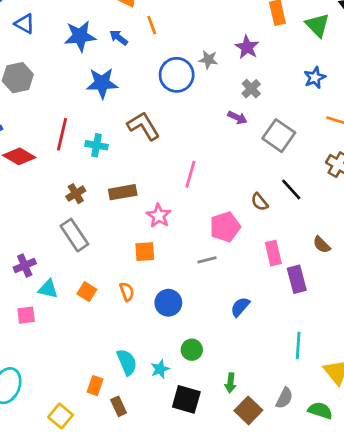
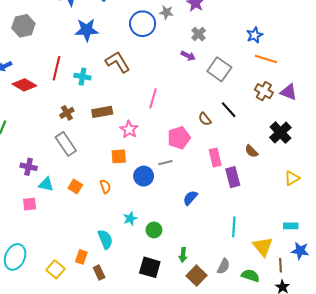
blue star: (315, 78) -> (255, 35), moved
purple cross: (25, 265) -> (29, 167), turned 35
blue circle: (168, 303) -> (144, 176), moved
cyan star: (160, 369) -> (130, 219), moved
yellow square: (61, 416) -> (55, 269), moved

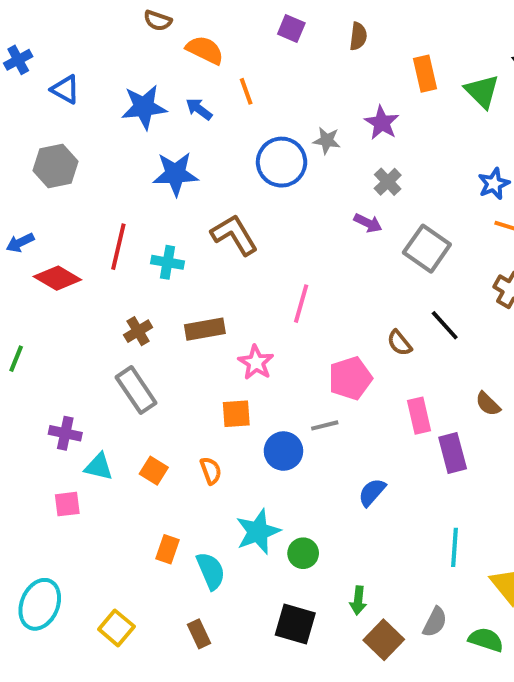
cyan star: (130, 219) -> (258, 532), size x1.6
orange rectangle: (81, 257) -> (168, 549), moved

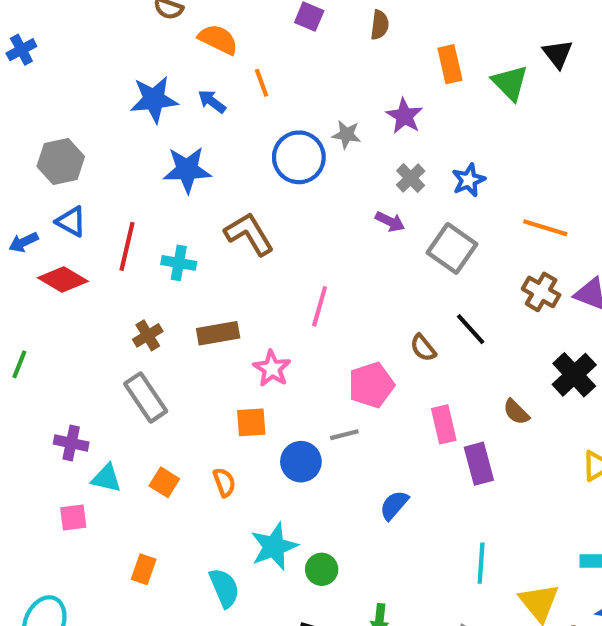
blue triangle: (65, 89) -> (71, 222), moved
blue star: (494, 184) -> (469, 180), moved
orange rectangle: (168, 549) -> (144, 569), moved

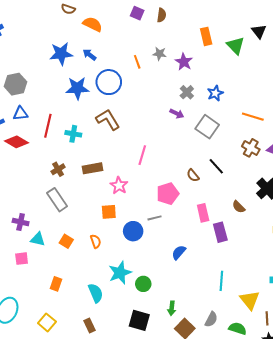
brown semicircle: (380, 25) -> (162, 15), moved
orange line: (262, 83) -> (137, 62), moved
gray star: (346, 135) -> (159, 54), moved
blue circle: (299, 157) -> (109, 82), moved
blue triangle: (71, 222) -> (21, 114), turned -35

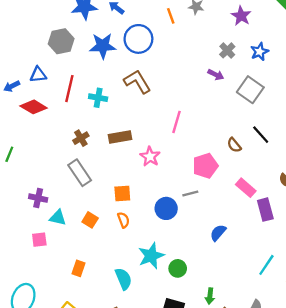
purple star: (184, 62) -> (241, 16), moved
gray hexagon: (15, 84) -> (61, 41), moved
orange square: (109, 212) -> (122, 193), moved
pink rectangle: (203, 213) -> (246, 188), turned -36
cyan line: (221, 281) -> (266, 265), turned 30

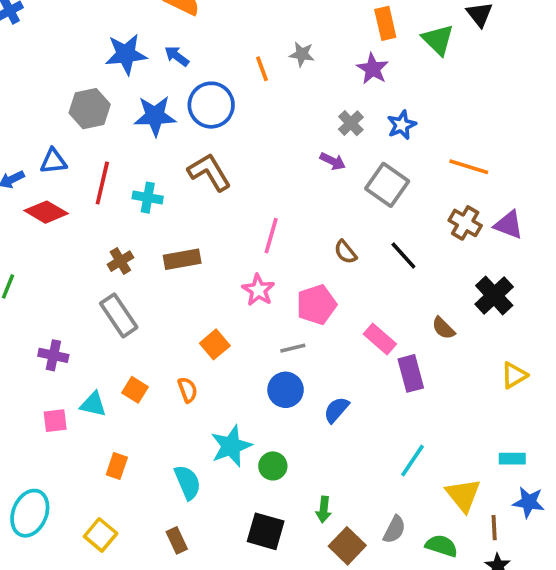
brown semicircle: (234, 145) -> (345, 252), moved
pink star: (150, 157) -> (258, 290), moved
orange square: (122, 193) -> (215, 344), moved, turned -36
blue circle: (166, 208) -> (286, 390), moved
cyan triangle: (58, 218) -> (93, 404), moved

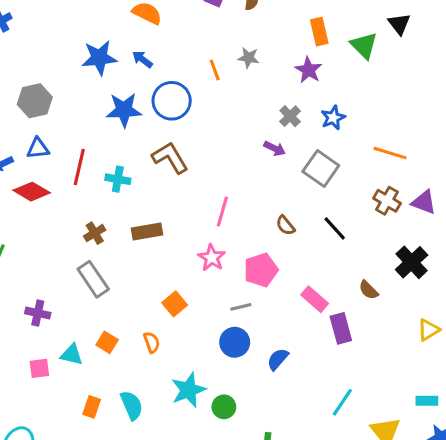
gray hexagon: (90, 109) -> (35, 101), moved
cyan semicircle: (188, 482) -> (132, 405), moved

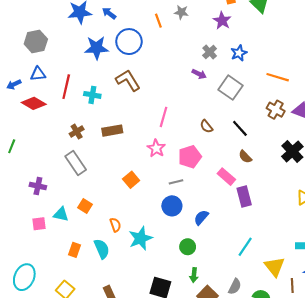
brown semicircle: (368, 290) -> (245, 157), moved
orange semicircle: (152, 342) -> (115, 225), moved
green circle: (224, 407) -> (188, 247), moved

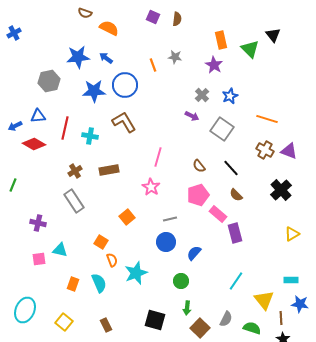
gray hexagon: (36, 42) -> (49, 81), moved
pink pentagon: (190, 157) -> (198, 195), moved
orange square: (85, 206) -> (101, 242), moved

